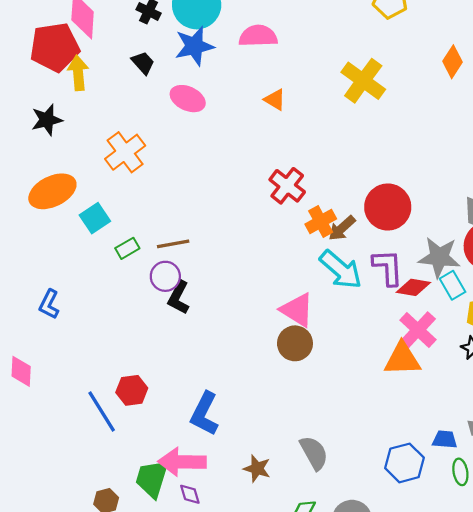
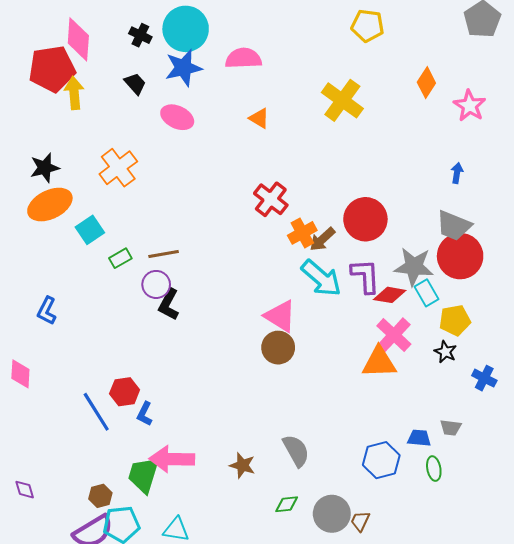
black star: (47, 120) -> (45, 168), moved
blue L-shape: (204, 414) -> (145, 414), moved, size x0.6
purple diamond: (190, 494) -> (25, 490), moved

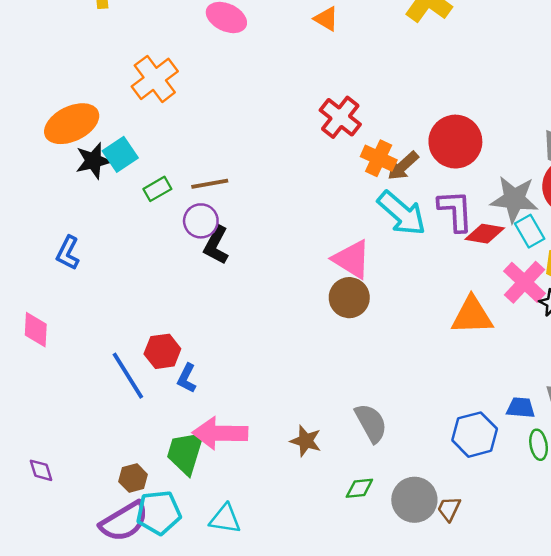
black star: (45, 168) -> (93, 161), moved
orange cross: (302, 233) -> (379, 158), turned -36
pink cross: (394, 335) -> (524, 282), moved

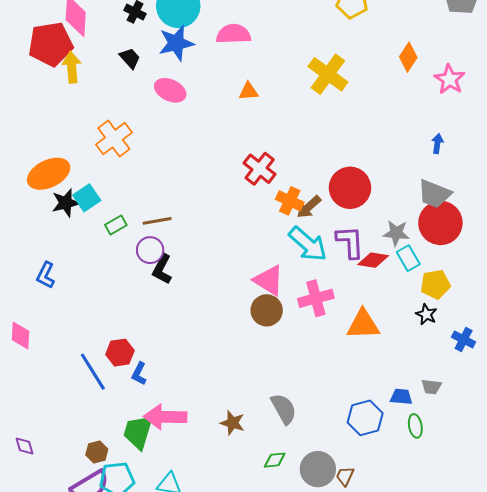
orange triangle: (326, 19) -> (249, 91), turned -35
gray star: (514, 199) -> (396, 233), size x0.7
pink cross: (524, 282) -> (316, 298), moved, turned 32

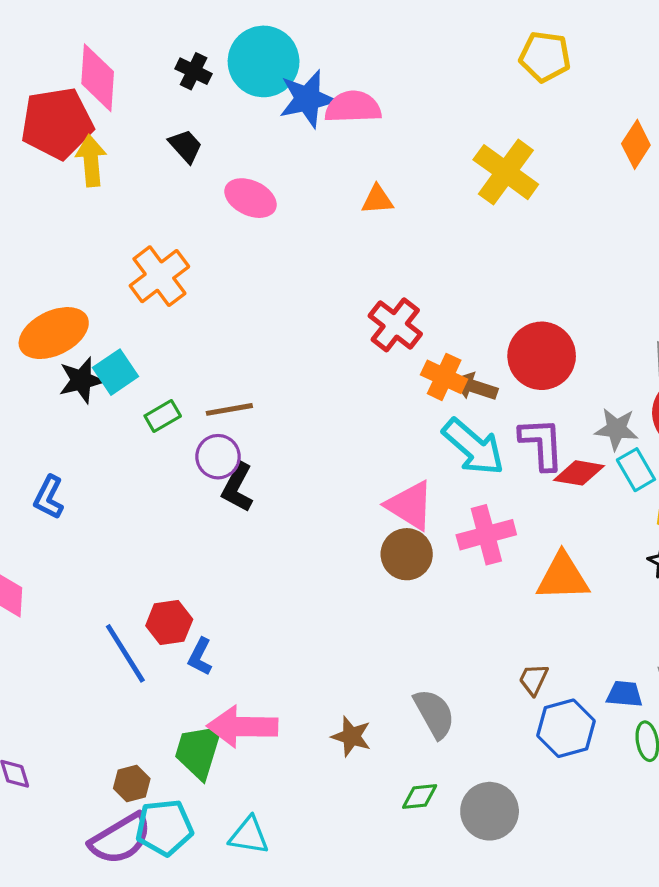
blue star: (176, 43) -> (307, 99), moved
brown arrow: (309, 207) -> (475, 387), turned 60
brown trapezoid: (345, 476) -> (533, 679), moved

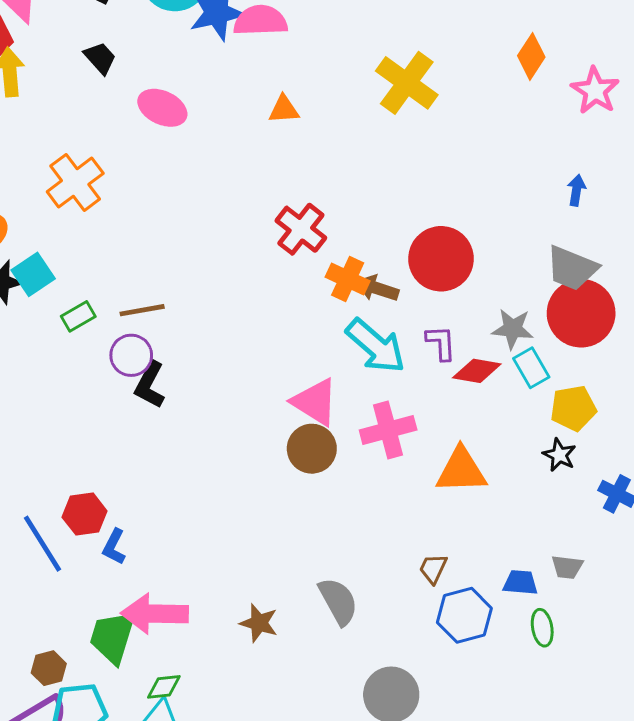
purple L-shape: (542, 444) -> (441, 343), size x0.7
green diamond: (420, 797) -> (164, 687), moved

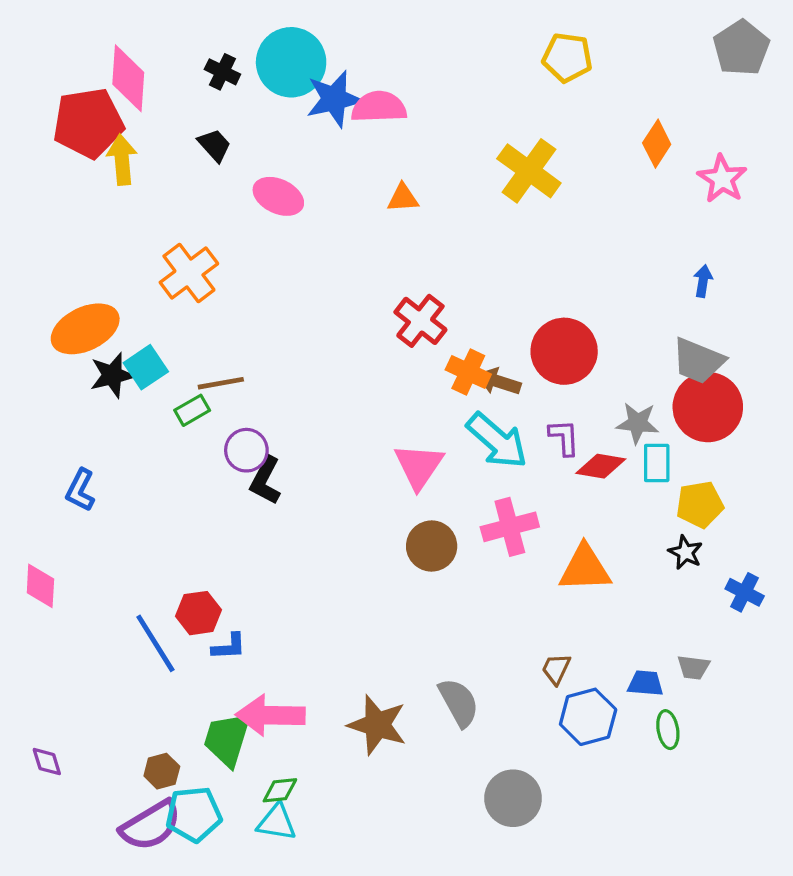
brown line: (142, 310) -> (221, 383), moved
cyan rectangle: (531, 368) -> (657, 463), turned 30
pink triangle: (315, 402) -> (419, 466), moved, turned 32
blue L-shape: (114, 547) -> (229, 647), turned -120
brown star: (259, 623) -> (377, 725), size x1.5

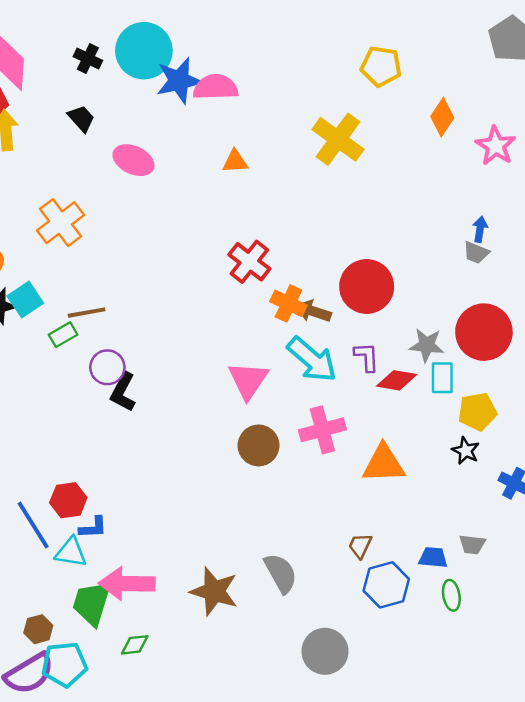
yellow pentagon: (567, 57) -> (381, 66), moved
gray trapezoid: (698, 361) -> (476, 253), moved, size x0.6
cyan triangle: (277, 822) -> (71, 552), moved

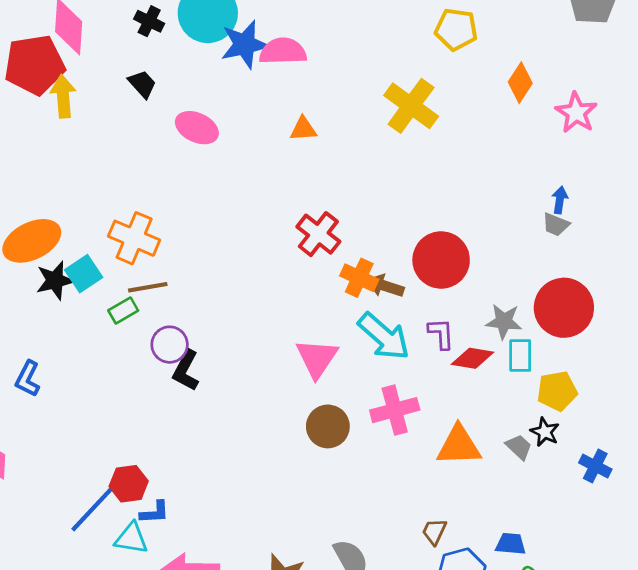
orange cross: (60, 223) -> (134, 238), moved, turned -30
blue line: (33, 525) -> (92, 510), turned 75
gray trapezoid: (472, 544) -> (519, 447), moved, turned -144

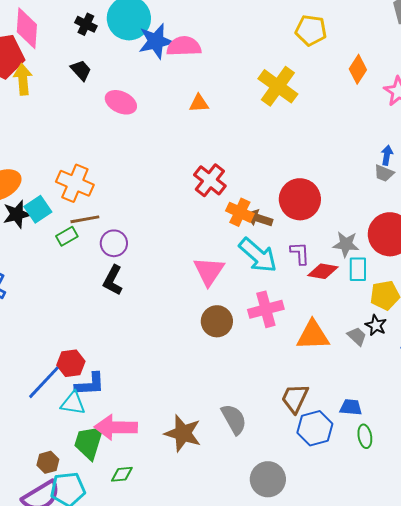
purple circle: (170, 345) -> (114, 243), moved
blue L-shape: (155, 512) -> (90, 384), size x1.4
brown trapezoid: (434, 532) -> (295, 398), size x1.5

